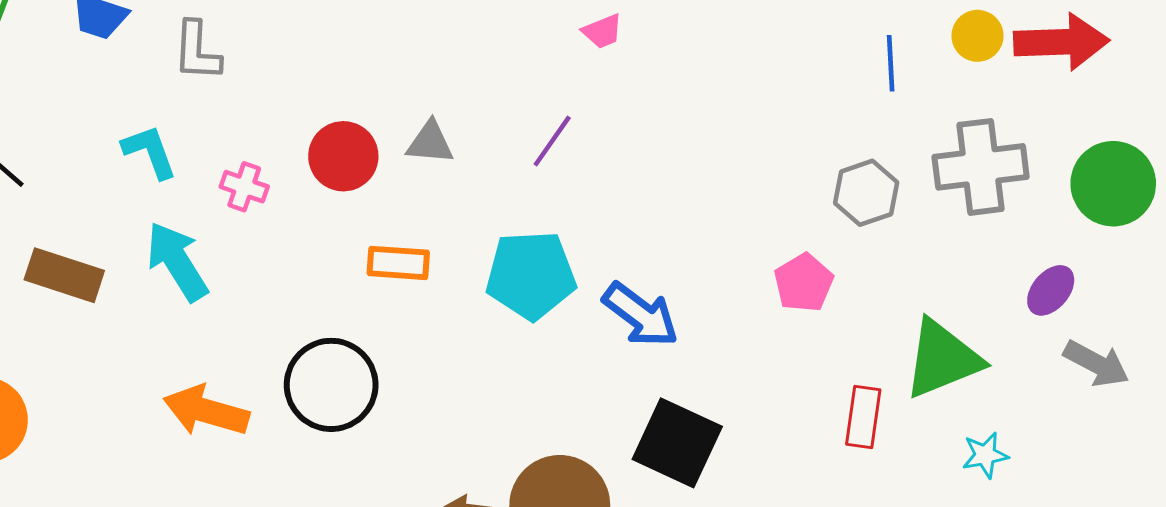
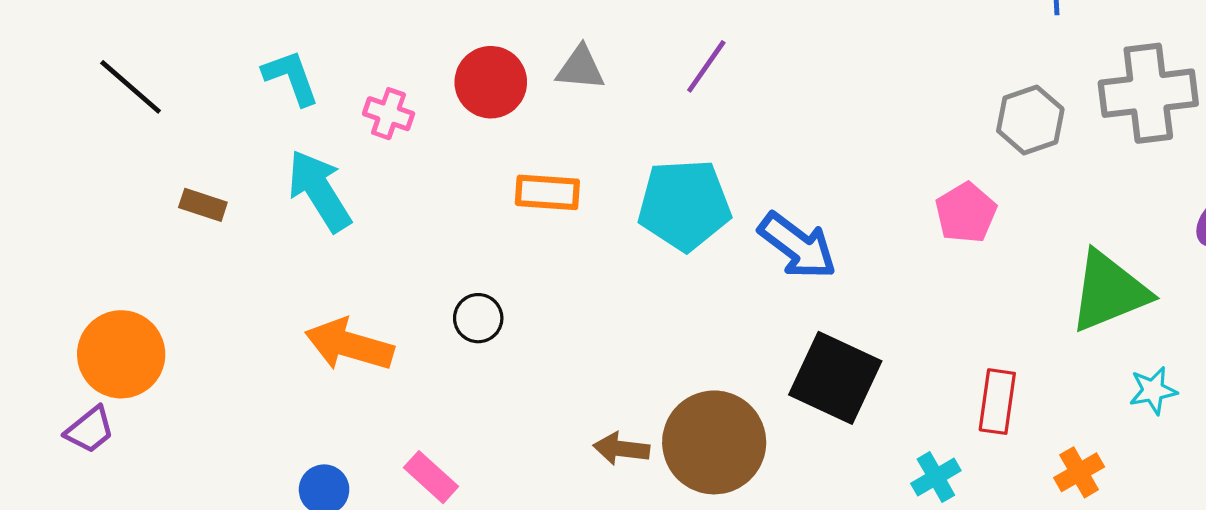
brown rectangle: (64, 275) -> (203, 205), size x0.6
black circle: (331, 385) -> (478, 318), size x0.5
red rectangle: (863, 417) -> (997, 402), moved

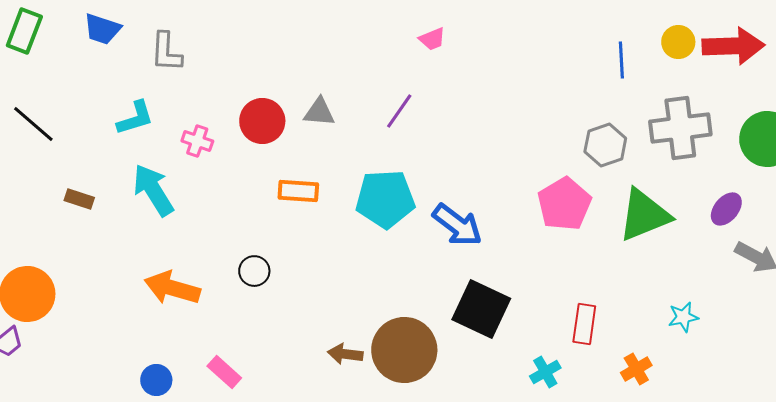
cyan L-shape: (291, 77) -> (135, 118), turned 93
pink pentagon: (966, 213) -> (564, 204), size x1.4
green triangle: (1109, 291) -> (644, 215), moved

